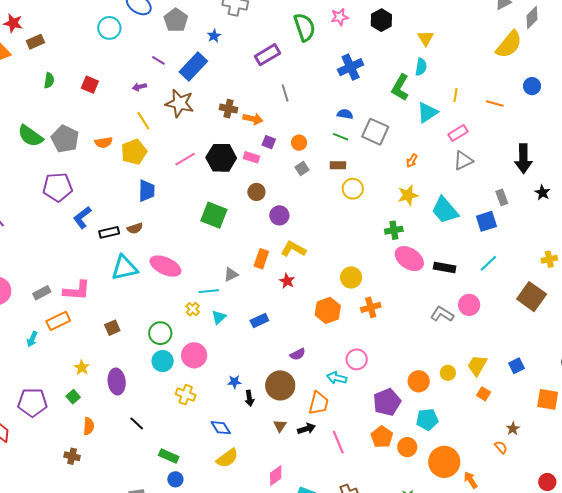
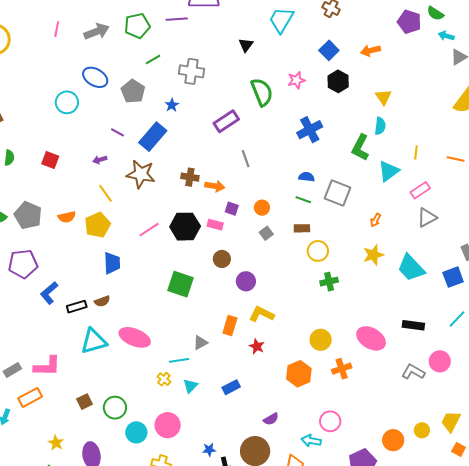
green cross: (394, 230) -> (329, 282), moved
pink ellipse: (409, 259) -> (371, 338), moved
green circle: (160, 333) -> (115, 408), moved

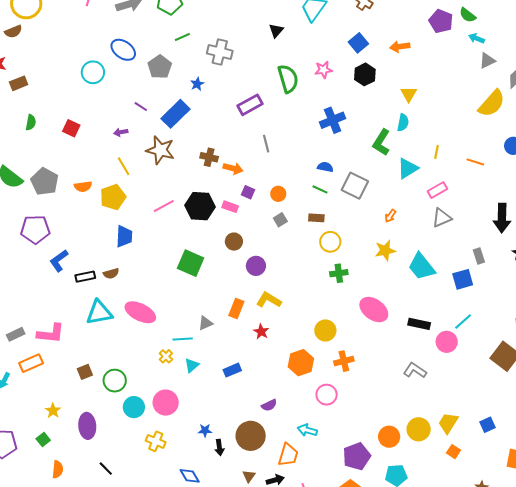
pink ellipse: (371, 338) -> (374, 310), moved
pink circle: (440, 361) -> (447, 342), moved
pink circle: (330, 421) -> (327, 395), moved
yellow circle: (422, 430) -> (419, 429), size x1.5

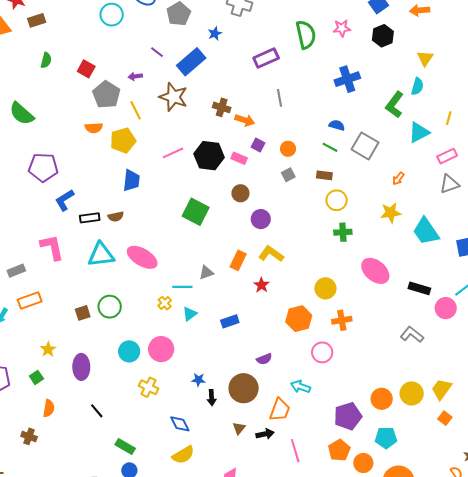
gray pentagon: (45, 182) -> (106, 95), moved
pink L-shape: (51, 334) -> (52, 247), moved, turned -112
green circle: (115, 381) -> (110, 307), moved

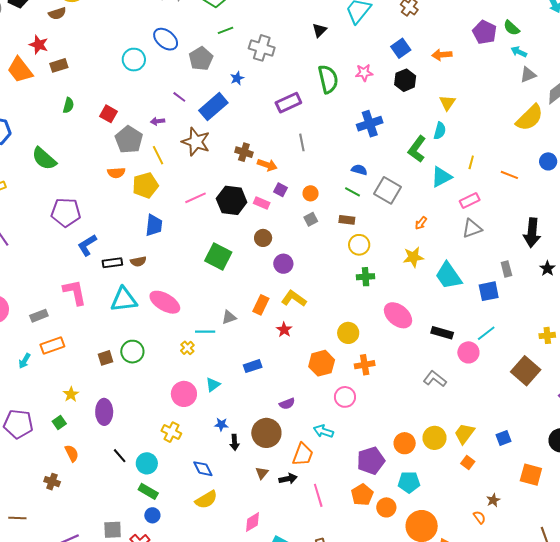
cyan triangle: (190, 314) -> (213, 385), moved
cyan circle: (129, 351) -> (147, 463), moved
orange semicircle: (49, 408) -> (72, 453), turned -36

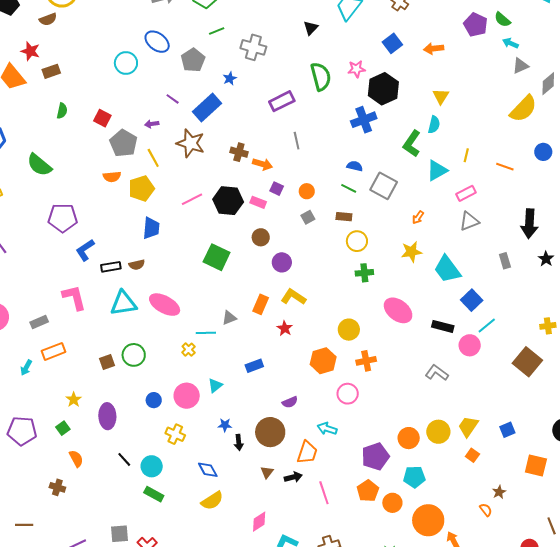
black hexagon: (405, 80) -> (383, 89), moved, size x1.4
blue square: (489, 291) -> (472, 300), moved, turned -30
blue circle: (152, 515) -> (154, 400), moved

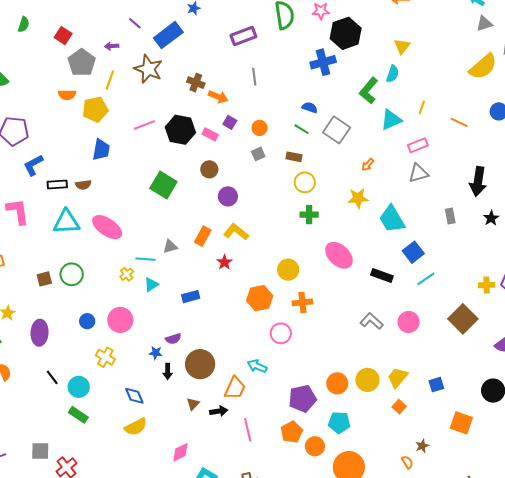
yellow line: (153, 158) -> (110, 80), turned 42
pink circle: (470, 345) -> (409, 322), moved
cyan triangle: (215, 385) -> (151, 284), moved
purple semicircle: (290, 402) -> (173, 339), moved

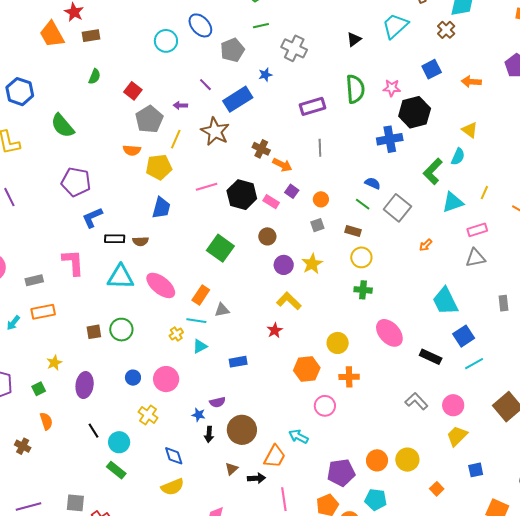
yellow triangle: (402, 46) -> (470, 130), turned -36
yellow star: (358, 198) -> (312, 264), moved, turned -30
orange rectangle: (203, 236) -> (201, 295), moved
yellow trapezoid: (398, 378) -> (457, 436), moved

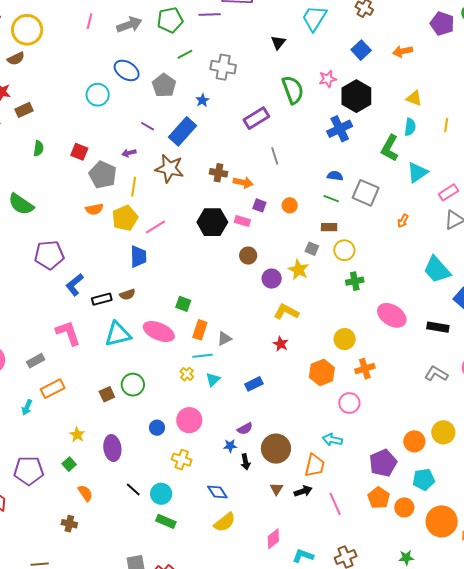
pink line: (207, 187) -> (155, 227), moved
yellow line: (484, 193) -> (446, 125), moved
gray square: (317, 225) -> (312, 249), moved, turned -32
green square: (220, 248) -> (183, 304), moved, size x0.6

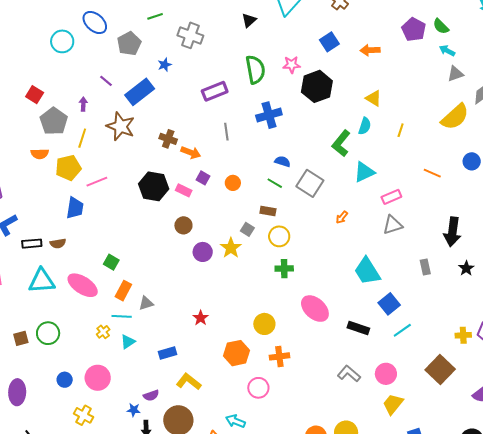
blue cross: (340, 129) -> (269, 115), moved
purple arrow: (129, 153) -> (83, 104), turned 96
yellow L-shape: (286, 312) -> (189, 382), moved

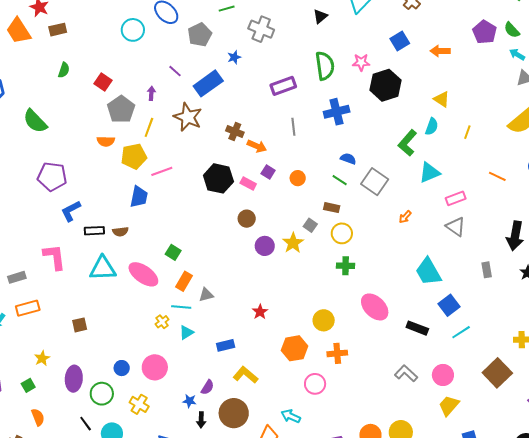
gray triangle: (393, 225) -> (456, 227), turned 50
green circle: (48, 333) -> (102, 394), moved
purple semicircle: (151, 395) -> (207, 387), turned -42

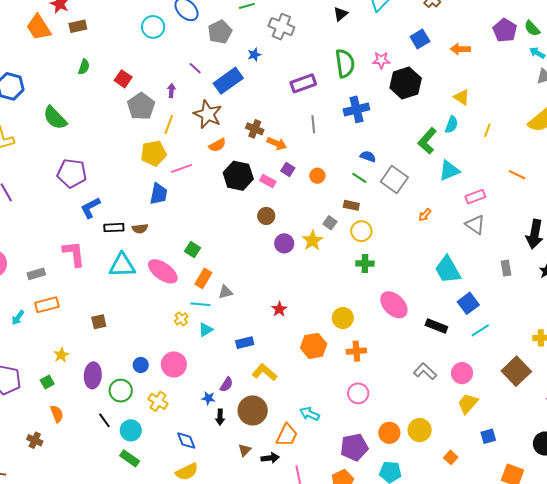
orange semicircle: (106, 141) -> (217, 145), moved, turned -30
pink circle: (315, 384) -> (358, 393), moved

